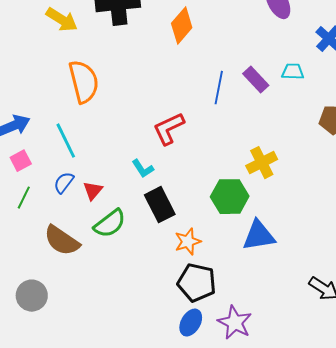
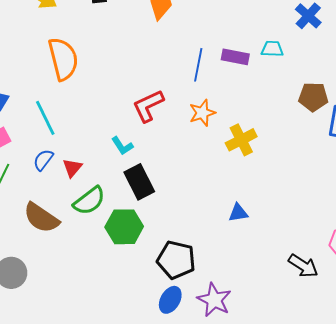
purple rectangle: (256, 80) -> (235, 57), turned -36
green hexagon: (230, 197) -> (124, 227), moved
blue triangle: (259, 236) -> (238, 213), size x0.6
orange star: (188, 242) -> (202, 113), moved

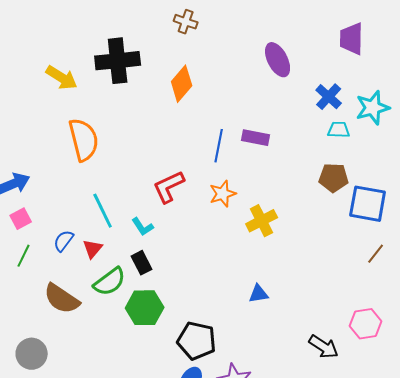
cyan trapezoid: (272, 49) -> (339, 130), moved
cyan line: (45, 118) -> (103, 211), moved
black rectangle: (139, 182) -> (142, 263), moved, size x0.7

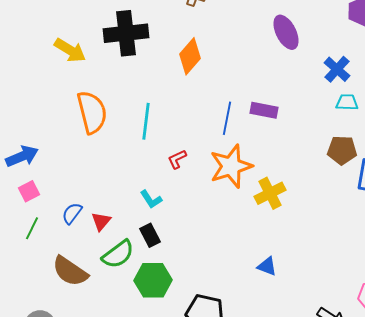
red L-shape: (169, 187) -> (177, 159), size x0.6
orange star: (223, 194) -> (231, 166), size x1.6
cyan line: (103, 211) -> (146, 121), moved, turned 33
blue triangle: (259, 294) -> (267, 266), turned 30

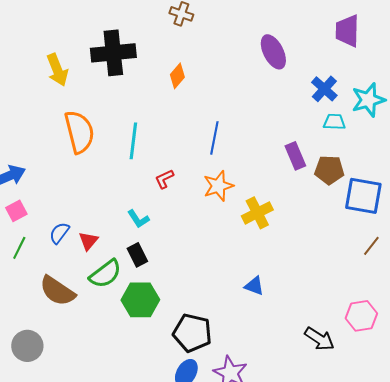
yellow arrow: (70, 50) -> (57, 70), turned 36
orange diamond: (190, 56) -> (177, 76), size x0.7
purple rectangle: (264, 110) -> (295, 156), moved, turned 56
orange star: (231, 166) -> (218, 186), size x0.7

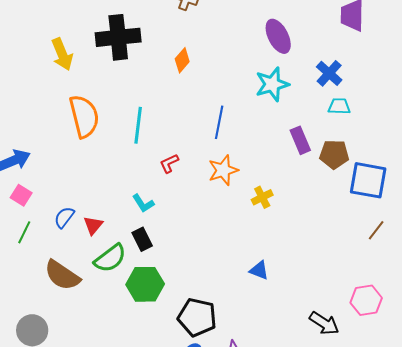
cyan star: (368, 100) -> (272, 84), moved
pink square: (16, 211) -> (21, 195), turned -30
yellow cross: (257, 213) -> (262, 197), size x0.7

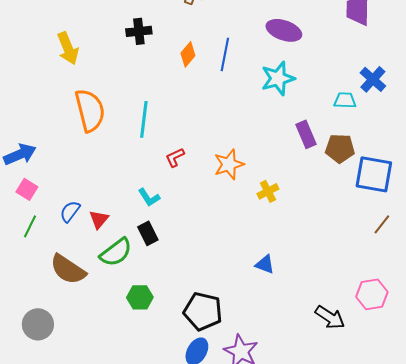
purple ellipse: (278, 36) -> (284, 30), turned -44
black cross: (118, 37) -> (139, 31), moved, size x0.6
blue cross: (329, 73) -> (373, 79), moved
blue line: (219, 122) -> (225, 54), moved
green hexagon: (145, 284) -> (140, 297), moved, size x0.7

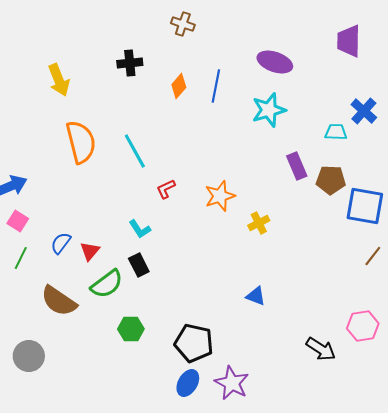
cyan line: (144, 119) -> (135, 151), turned -36

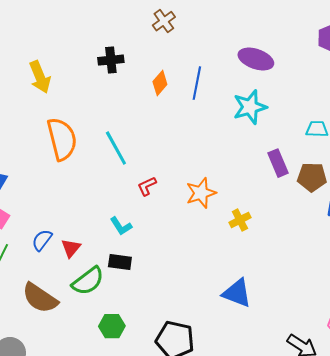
brown cross: (183, 24) -> (164, 21), turned 35
black rectangle: (139, 265) -> (120, 262), turned -55
blue triangle: (256, 296) -> (237, 293), size x1.5

